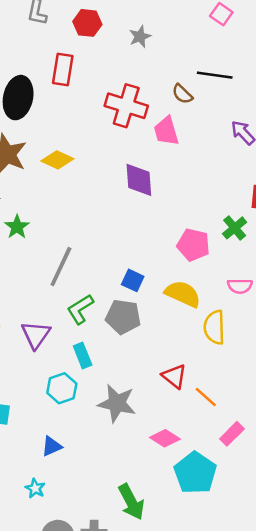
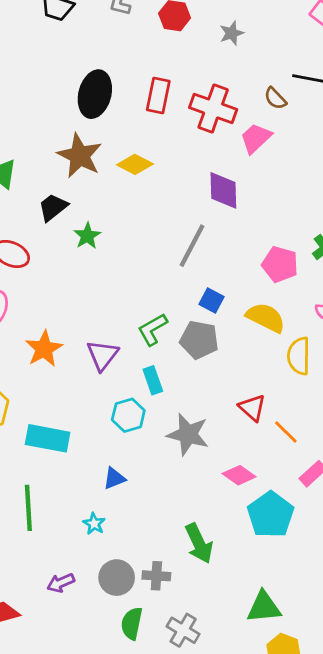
red rectangle: (63, 69) -> (158, 95), moved
pink trapezoid: (166, 131) -> (256, 138), turned 60
gray line: (61, 267) -> (192, 246), moved

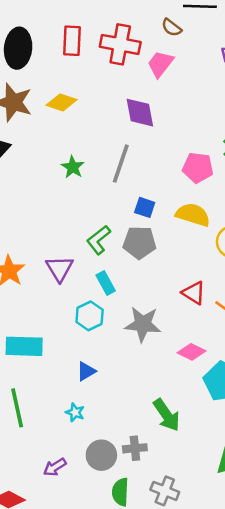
green star: (87, 236) -> (73, 167), moved

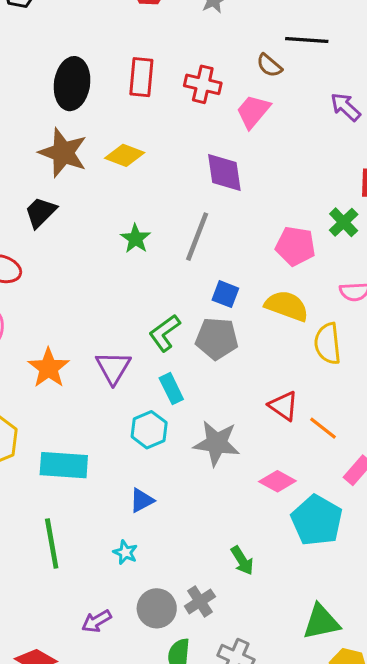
red cross: (120, 44) -> (203, 84), size x0.7
green arrow: (167, 415) -> (242, 561), size x0.7
gray cross: (135, 448) -> (200, 601), turned -30

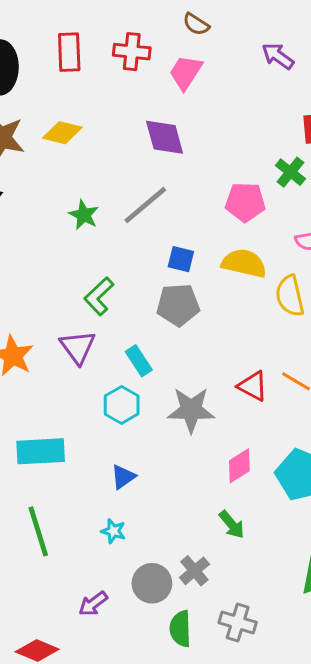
gray line: (197, 237) -> (145, 205), turned 36
green L-shape: (165, 333) -> (99, 296), moved
red triangle: (283, 406) -> (253, 386), moved
pink diamond: (277, 481) -> (239, 466), moved, turned -54

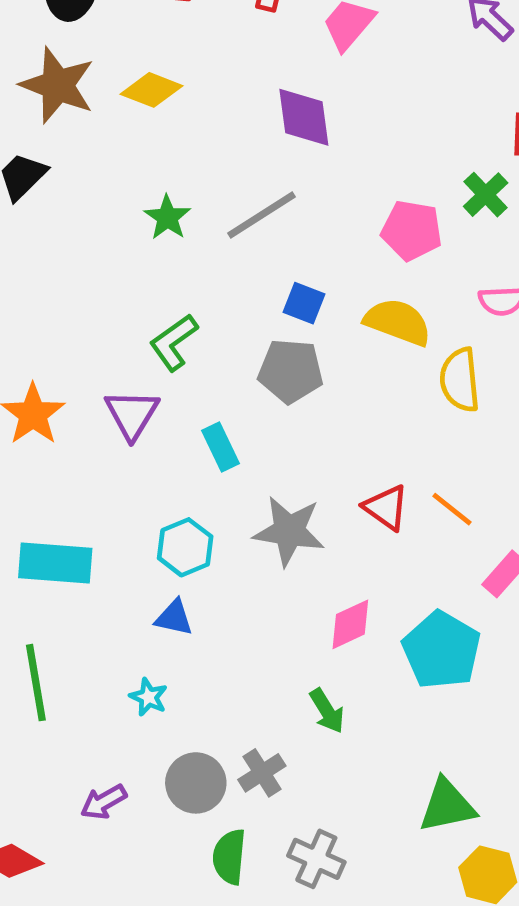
cyan hexagon: (122, 405) -> (185, 547), moved
blue triangle: (123, 477) -> (174, 618), turned 40

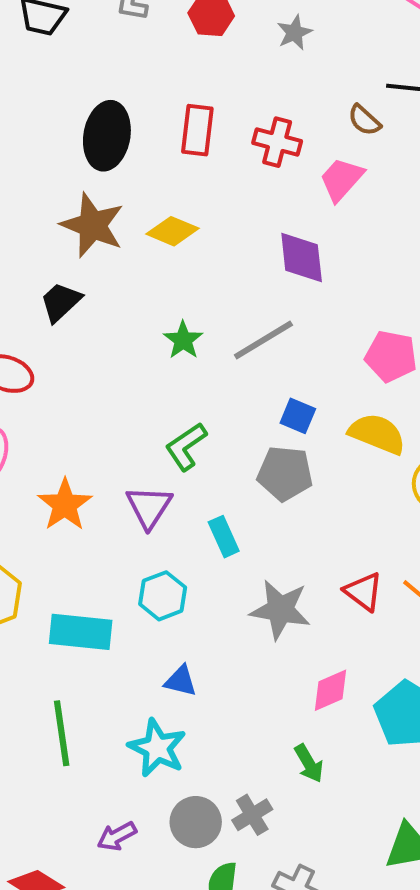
cyan hexagon: (185, 547) -> (163, 596), moved
cyan star: (148, 697) -> (157, 748), size x1.8

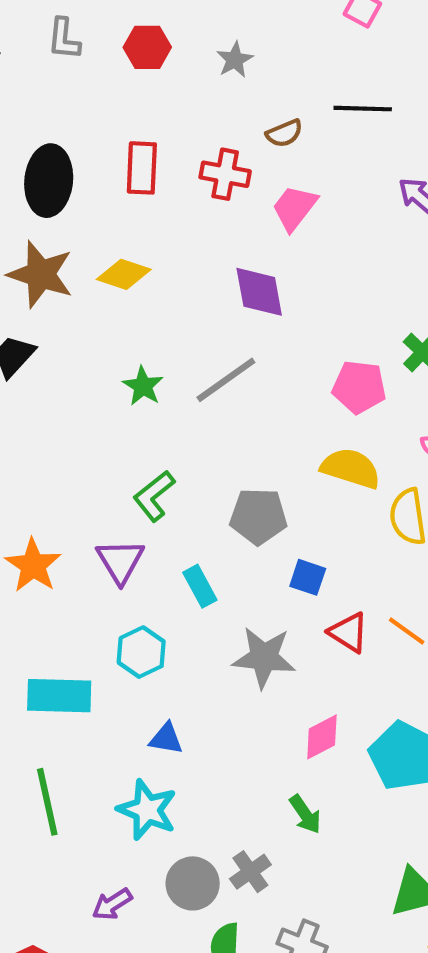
brown semicircle: (364, 120) -> (284, 133), moved, turned -60
blue square: (298, 416) -> (308, 577), moved

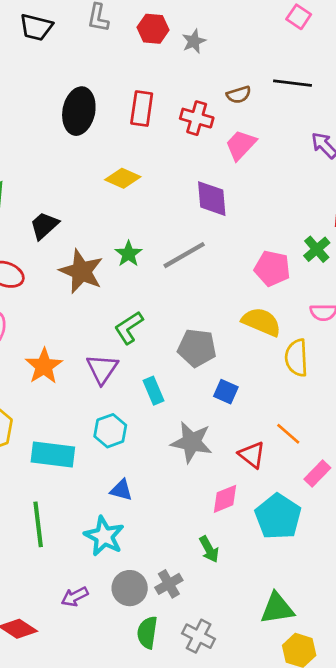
gray star: (235, 60) -> (194, 41), moved
brown star: (41, 274) -> (81, 271), moved
red triangle: (348, 632) -> (252, 455), moved

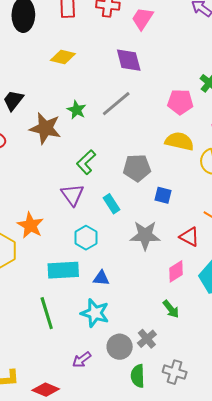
orange star: (44, 366) -> (30, 225), moved
cyan rectangle: (53, 454) -> (63, 270), moved

